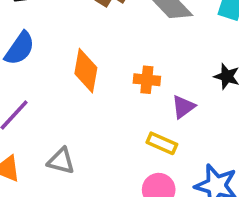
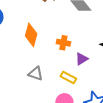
gray triangle: (61, 161) -> (36, 74), moved

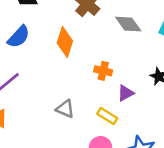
orange diamond: (31, 35) -> (65, 42), moved

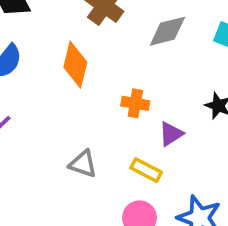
gray diamond: (128, 24) -> (167, 31), turned -64

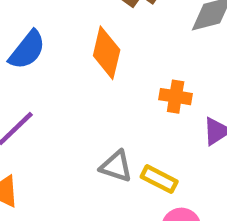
yellow rectangle: (146, 170) -> (159, 179), moved

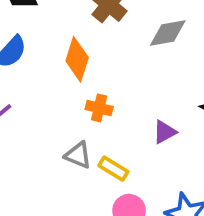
orange cross: (176, 97) -> (99, 108), moved

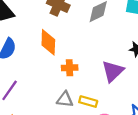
purple triangle: (165, 132) -> (113, 71), size x1.5

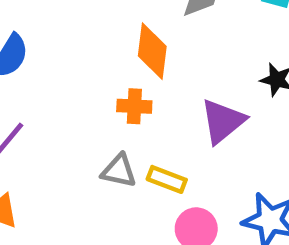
orange diamond: (48, 42) -> (152, 51), moved

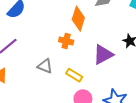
gray triangle: (119, 171) -> (45, 66), moved

